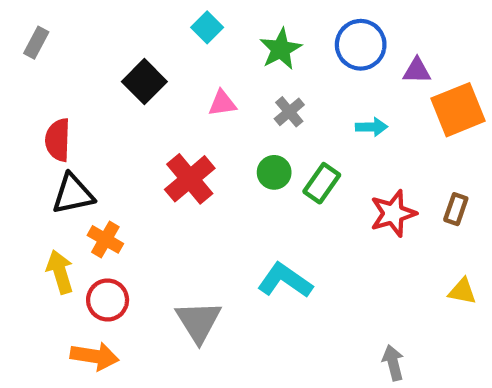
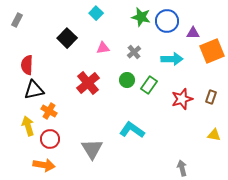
green star: (281, 49) -> (141, 17), moved, turned -30
cyan arrow: (371, 127) -> (172, 59), size x1.5

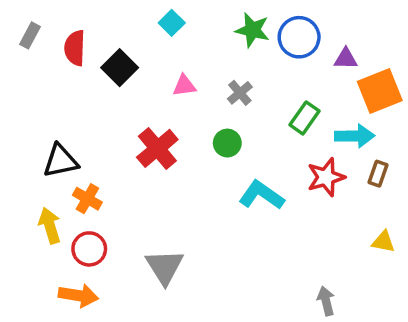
cyan arrow: (172, 59) -> (355, 136), moved
red semicircle: (27, 65) -> (75, 48), moved
green rectangle: (149, 85) -> (304, 118), moved
cyan L-shape: (132, 130) -> (261, 195), moved

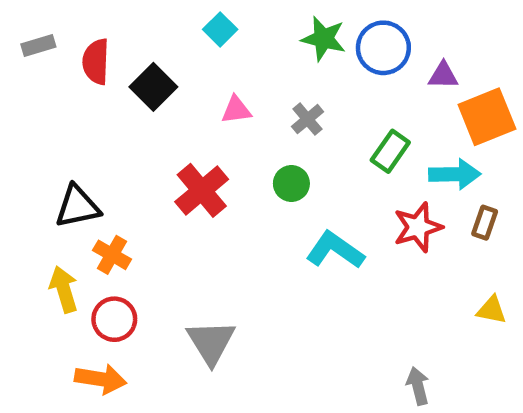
gray rectangle: (30, 35) -> (38, 46), turned 45

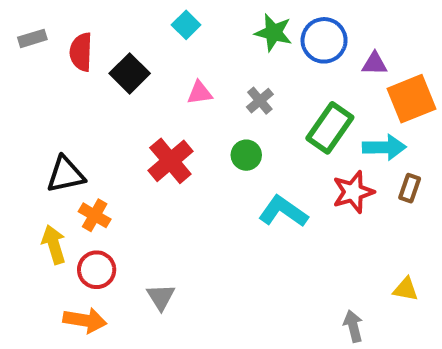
green rectangle: (390, 151) -> (330, 128), size x1.4
yellow triangle: (491, 310) -> (406, 289), moved
gray triangle: (211, 342) -> (161, 297), moved, size x0.7

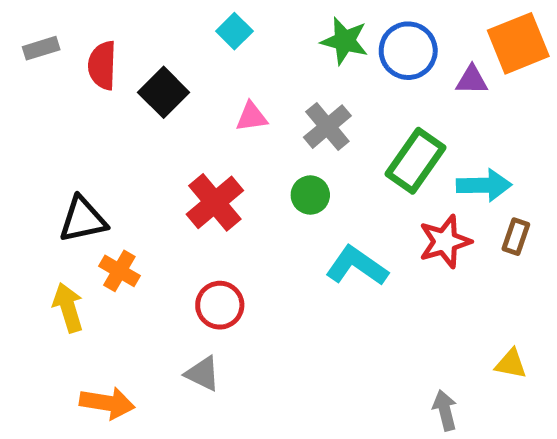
orange square: (412, 99) -> (518, 43), moved
gray cross: (260, 101) -> (327, 127), size x1.4
red circle: (97, 270) -> (220, 305), moved
gray triangle: (161, 297) -> (203, 374), turned -32

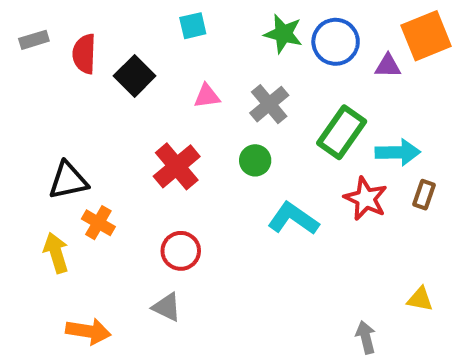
cyan square: (234, 31) -> (193, 26), turned 32
red star: (445, 242) -> (366, 199), turned -30

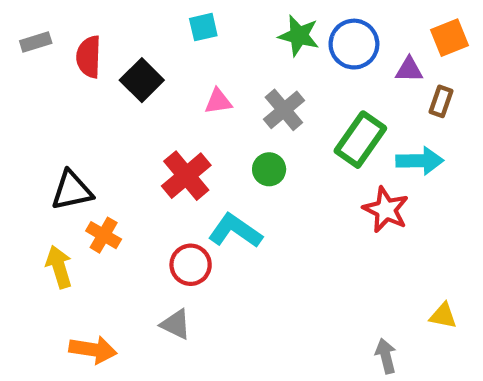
orange square: (426, 36) -> (449, 38), size x0.7
brown rectangle: (424, 195) -> (441, 101), moved
cyan L-shape: (293, 219) -> (235, 231), moved

